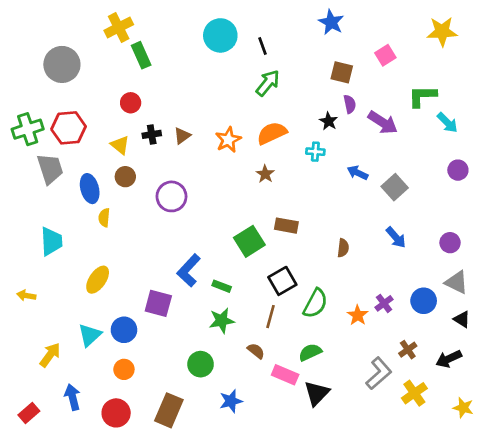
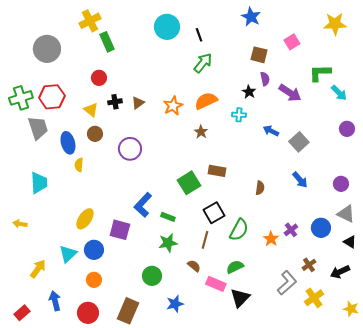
yellow ellipse: (98, 280) -> (85, 219), moved

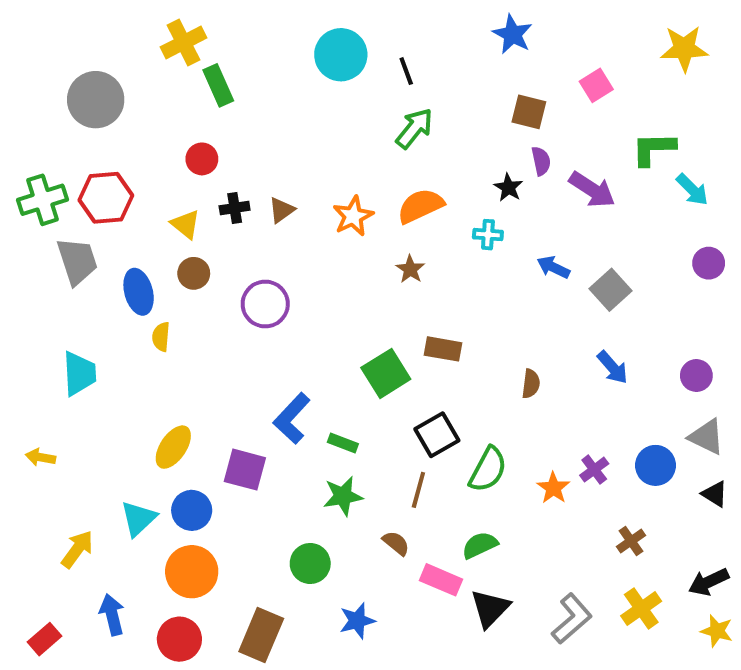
black arrow: (340, 272) -> (709, 582), moved
orange circle: (94, 280) -> (192, 572), size x1.6
gray L-shape: (287, 283) -> (572, 619), moved

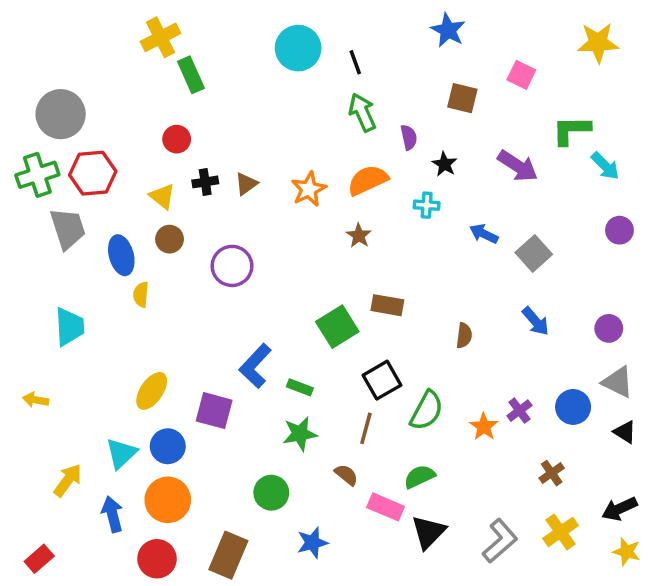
pink square: (596, 85) -> (521, 75), turned -32
gray circle: (96, 100) -> (61, 114), moved
green arrow: (414, 128) -> (362, 112), turned -63
purple semicircle: (541, 161) -> (409, 137), moved
blue arrow: (112, 615) -> (112, 514), moved

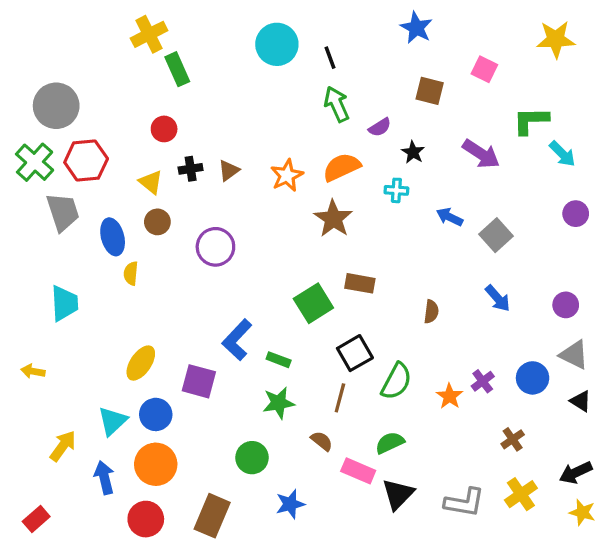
purple semicircle: (409, 137) -> (380, 127), turned 70
green cross: (37, 175) -> (35, 162), turned -30
brown star: (359, 236) -> (333, 219), size x1.6
gray L-shape: (500, 541) -> (464, 502), turned 51

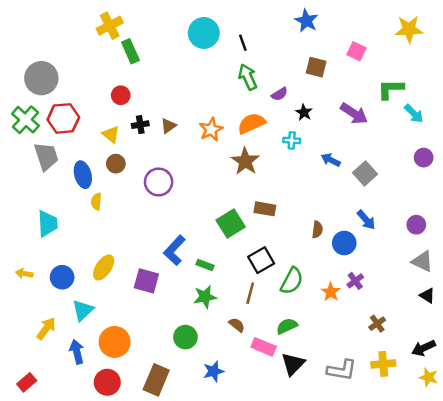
blue circle: (533, 378) -> (344, 243), moved
blue circle: (156, 414) -> (62, 277), moved
yellow cross: (521, 494) -> (383, 364), turned 30

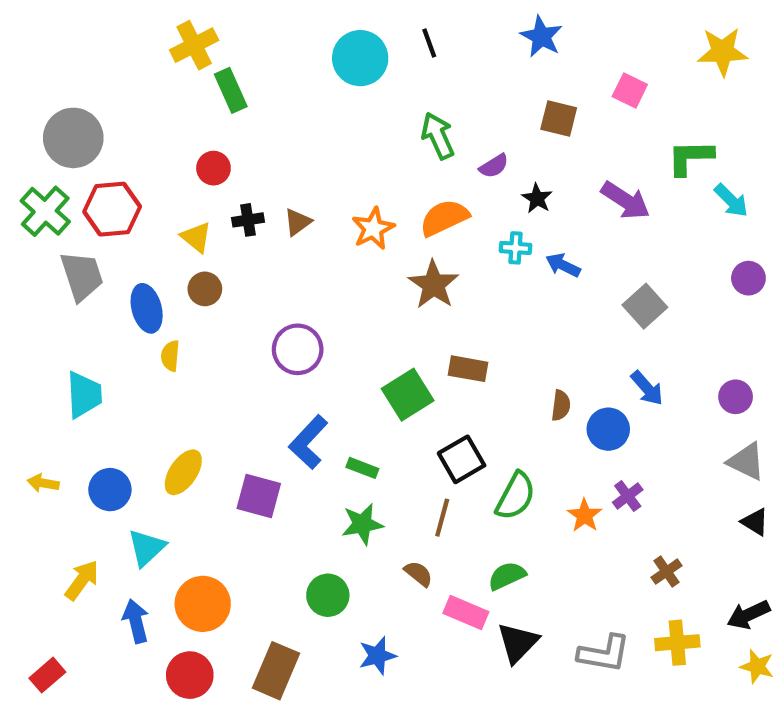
black line: (243, 43) -> (429, 43), moved
blue arrow: (331, 160) -> (563, 265), moved
purple circle: (159, 182) -> (298, 349), moved

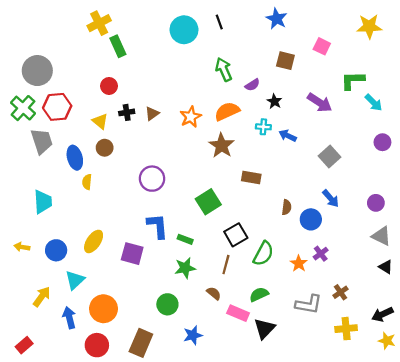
brown rectangle: (468, 369) -> (251, 178), moved
blue L-shape: (308, 442) -> (158, 226), turned 132
gray L-shape: (604, 653) -> (309, 304), moved

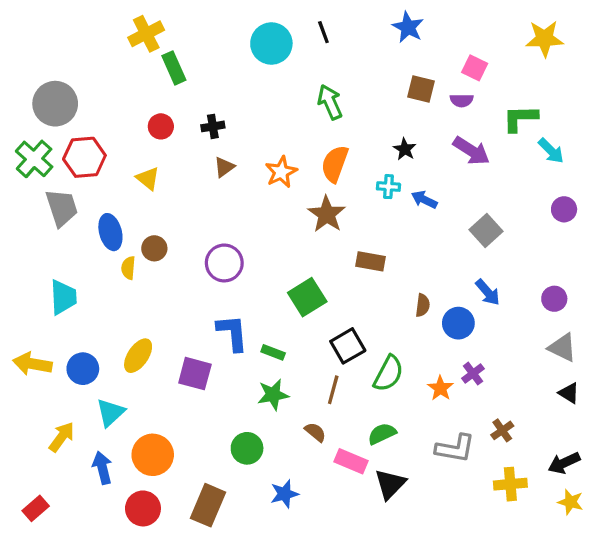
purple semicircle: (252, 85) -> (462, 100), moved, turned 32
orange semicircle: (227, 111) -> (335, 164), turned -45
black cross: (127, 112) -> (213, 126), moved
brown circle: (105, 148) -> (154, 248), moved
yellow arrow: (22, 247) -> (32, 364), size x1.6

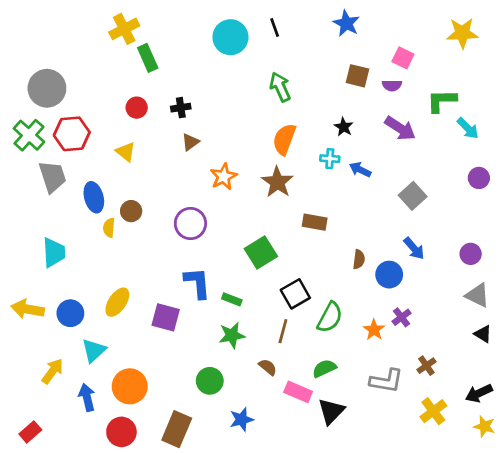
orange star: (281, 172) -> (224, 177), moved
yellow cross: (510, 484) -> (433, 411), turned -32

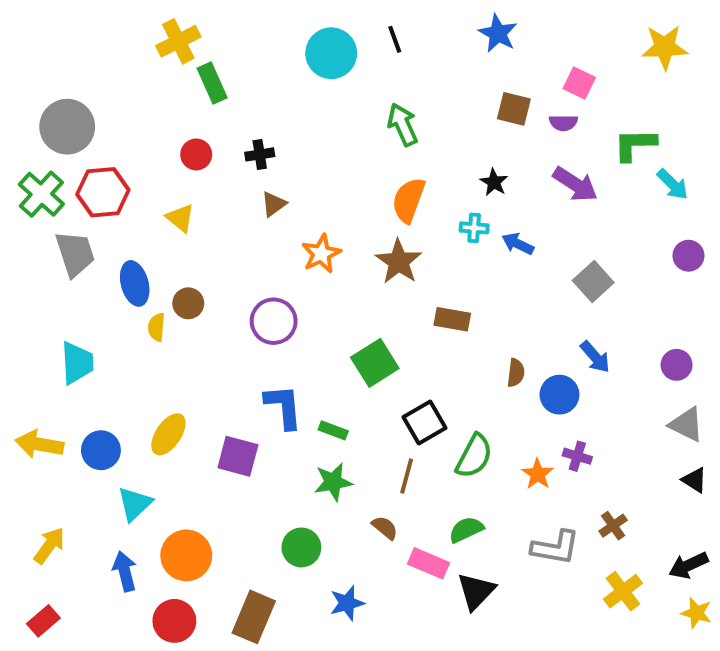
purple cross: (402, 317) -> (577, 456), turned -36
yellow arrow: (52, 371) -> (49, 545), moved

